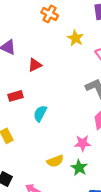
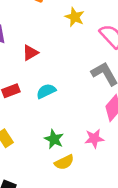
cyan semicircle: (40, 113) -> (46, 91), moved, turned 42
green star: (79, 168) -> (54, 139), moved

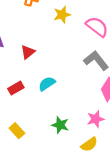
yellow star: (75, 17) -> (62, 15), turned -30
yellow semicircle: (64, 162) -> (89, 144), moved

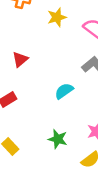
cyan semicircle: (47, 84) -> (64, 91), moved

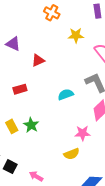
green star: (58, 139) -> (31, 125), moved

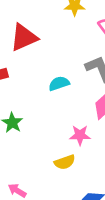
red triangle: (38, 60) -> (24, 37), size x1.6

